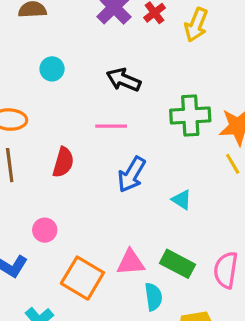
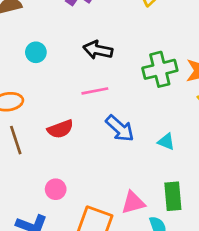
red semicircle: (63, 162) -> (60, 129), turned 65
blue arrow: (132, 174) -> (120, 128), turned -68
green rectangle: (178, 264) -> (173, 196), turned 68

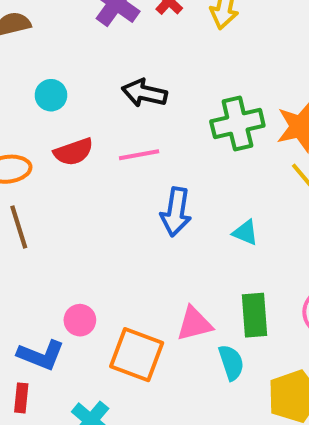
blue arrow: (120, 128) -> (176, 212), turned 56
red semicircle: (60, 129) -> (74, 152), moved
pink circle: (56, 189) -> (80, 320), moved

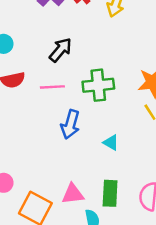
black arrow: (144, 93) -> (60, 50), turned 110
green cross: (237, 123) -> (98, 85), moved

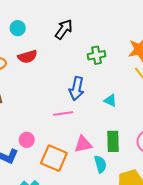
green cross: (98, 85) -> (97, 55), size x0.7
pink line: (52, 87) -> (63, 113), moved

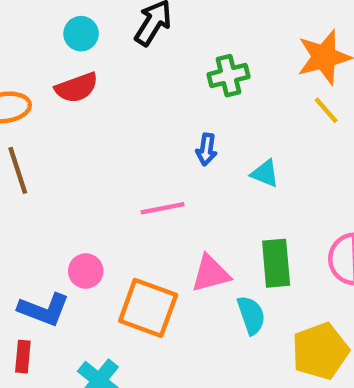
cyan circle: (18, 28) -> (81, 34), moved
blue arrow: (77, 89) -> (206, 149), moved, size x0.6

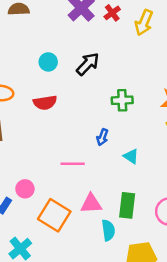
red semicircle: (77, 88) -> (45, 103), moved

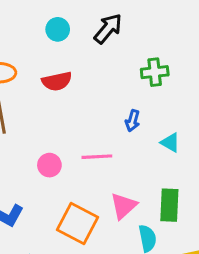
pink circle: (25, 189) -> (49, 165), moved
pink triangle: (91, 204) -> (124, 206), turned -35

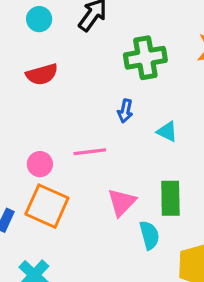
green cross: (155, 72) -> (145, 58), size x1.4
orange square: (78, 224) -> (47, 206), moved

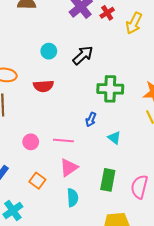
pink triangle: (122, 202) -> (69, 168), moved
orange square: (47, 206) -> (37, 181), moved, size x0.6
cyan semicircle: (149, 235) -> (73, 198), moved

